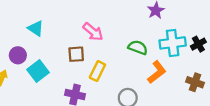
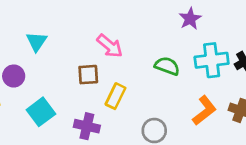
cyan triangle: (36, 28) -> (37, 42), turned 30
cyan square: (38, 71) -> (41, 112), moved
orange L-shape: (157, 72) -> (204, 110), moved

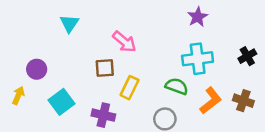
cyan triangle: (37, 42) -> (69, 23), moved
cyan cross: (212, 60) -> (198, 59), moved
green semicircle: (167, 66) -> (177, 86), moved

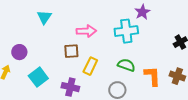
pink arrow: (124, 42) -> (86, 31), turned -42
cyan cross: (198, 59) -> (126, 31), moved
orange L-shape: (211, 101) -> (152, 76), turned -55

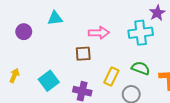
cyan triangle: (44, 17) -> (55, 18), turned 49
purple circle: (19, 52) -> (24, 32), moved
yellow rectangle: (90, 66) -> (111, 77), moved

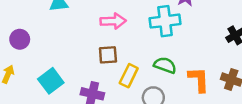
purple circle: (24, 32) -> (20, 39), moved
brown square: (83, 54) -> (108, 55), moved

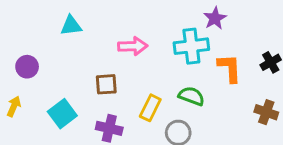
brown square: (108, 55) -> (106, 84), moved
orange L-shape: (199, 79) -> (230, 68), moved

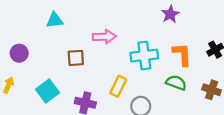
cyan cross: (191, 46) -> (144, 56), moved
brown square: (106, 84) -> (76, 58), moved
green semicircle: (191, 96) -> (176, 83), moved

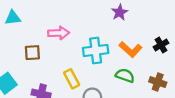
orange L-shape: (182, 54) -> (130, 49), turned 135
yellow rectangle: (118, 86) -> (72, 79), turned -54

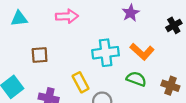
pink arrow: (59, 33) -> (67, 16), moved
black cross: (161, 45) -> (174, 25), moved

